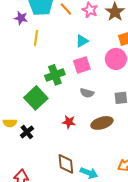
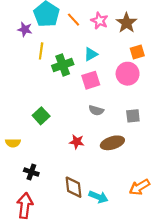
green cross: (55, 75) -> (63, 65), moved
green square: (36, 98) -> (41, 116), size x0.7
black cross: (27, 132) -> (31, 172), moved, turned -32

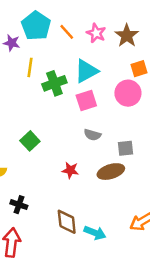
cyan triangle: (91, 54) -> (86, 71), size x1.5
gray square: (133, 116) -> (126, 148), moved

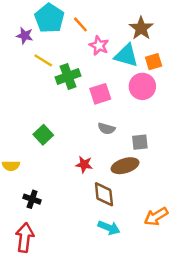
pink star: (96, 33) -> (99, 45), moved
yellow line: (30, 67) -> (43, 60), turned -66
cyan triangle: (86, 71) -> (126, 55), moved, turned 45
brown diamond: (67, 222) -> (104, 194), moved

